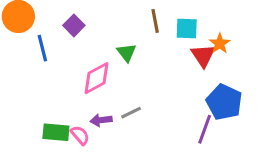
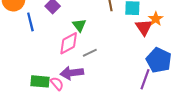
green triangle: (127, 53) -> (79, 25), moved
gray line: (131, 113) -> (90, 53), moved
purple arrow: (101, 120) -> (72, 73), size x1.5

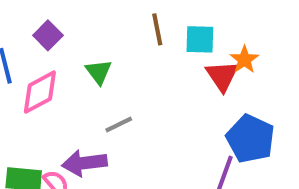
pink diamond: (69, 43) -> (40, 92), moved

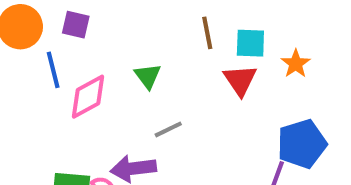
purple square: (48, 35) -> (76, 25), moved, turned -32
red triangle: (222, 76) -> (240, 80), moved
blue pentagon: (250, 139) -> (302, 144), turned 30

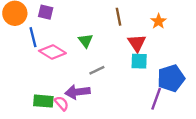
cyan square: (250, 43) -> (139, 61), moved
orange star: (296, 64) -> (158, 21), moved
pink diamond: (88, 97) -> (52, 52), turned 60

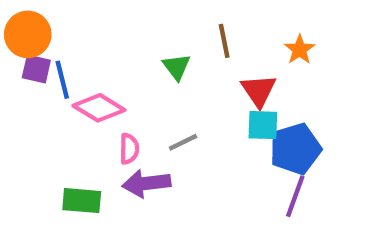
purple square: (46, 12) -> (36, 69), moved
green triangle: (85, 41) -> (177, 67), moved
blue pentagon: (171, 78) -> (295, 149), moved
pink semicircle: (62, 103) -> (129, 149), moved, turned 42

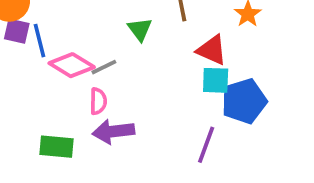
red triangle: (259, 91) -> (212, 50), turned -32
gray line: (183, 142) -> (104, 67), moved
purple line: (295, 196) -> (206, 145), moved

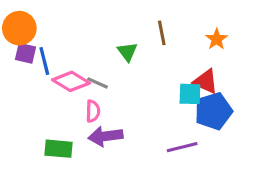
red triangle: (212, 50) -> (206, 81), moved
gray line: (104, 67) -> (98, 83), turned 50
purple line: (206, 145) -> (182, 147), turned 56

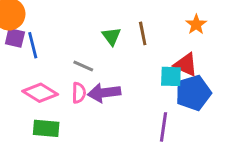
brown line: (162, 33) -> (143, 33), moved
pink diamond: (71, 81) -> (40, 93), moved
purple arrow: (105, 136) -> (104, 93), moved
purple line: (182, 147) -> (163, 127), turned -68

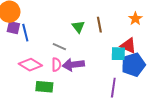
green rectangle: (46, 128) -> (44, 87), moved

